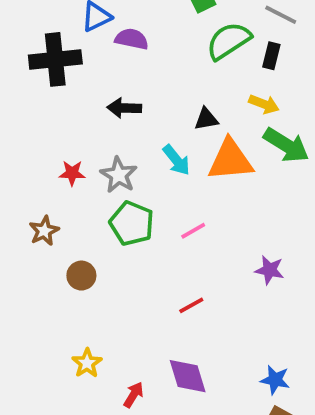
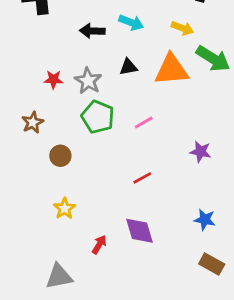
yellow arrow: (264, 104) -> (182, 28), moved
black triangle: (206, 119) -> (128, 67), moved
cyan arrow: (176, 160) -> (131, 23), moved, turned -30
yellow star: (87, 363) -> (65, 208), moved
blue star: (275, 380) -> (205, 220), moved

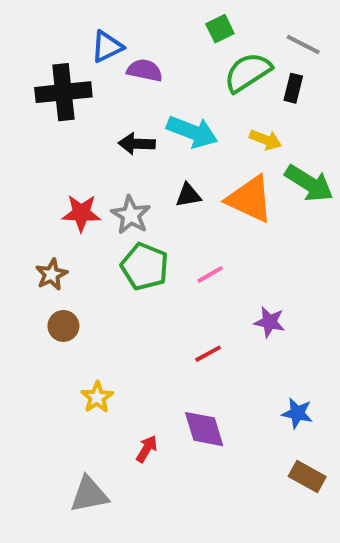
cyan arrow: (131, 23) -> (192, 132), size x1.4
orange triangle: (171, 70) -> (250, 199), turned 30
red star: (53, 79) -> (81, 213), size x1.4
purple star: (201, 152) -> (270, 322), moved
brown circle: (60, 156) -> (63, 326), moved

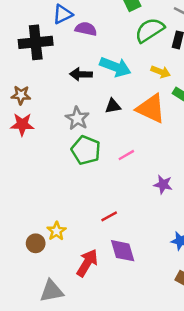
red star: (81, 213) -> (22, 124), moved
brown star: (52, 274) -> (21, 95), moved, turned 30
brown circle: (63, 326) -> (36, 243), moved
red line: (208, 354) -> (109, 216), moved
red arrow: (147, 449) -> (87, 263), size x1.6

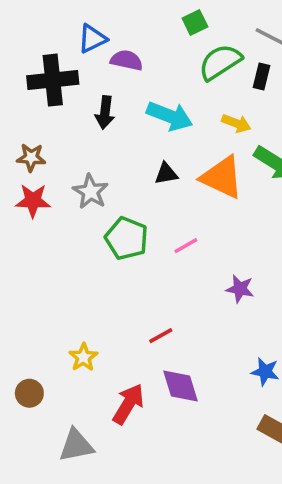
black arrow: (81, 74) -> (105, 112), moved, turned -85
gray star: (77, 118) -> (91, 192), moved
brown circle: (36, 243) -> (29, 393), moved

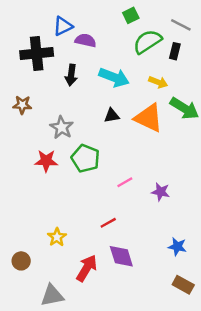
red star: (33, 201) -> (46, 161), moved
pink line: (186, 246) -> (125, 182), moved

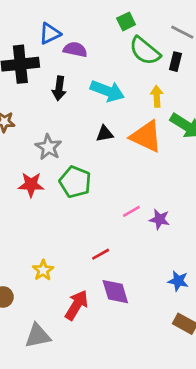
green semicircle: (147, 42) -> (145, 51), turned -108
yellow arrow: (158, 82) -> (157, 96), turned -114
pink line: (125, 182) -> (131, 211), moved

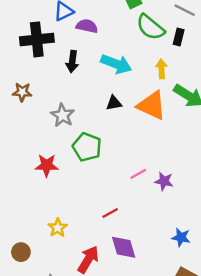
red star: (31, 185) -> (47, 165), moved

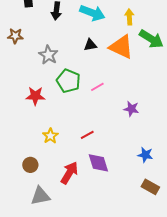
pink line: (138, 174) -> (97, 87), moved
yellow star: (58, 228) -> (50, 136), moved
brown circle: (21, 252) -> (30, 165), moved

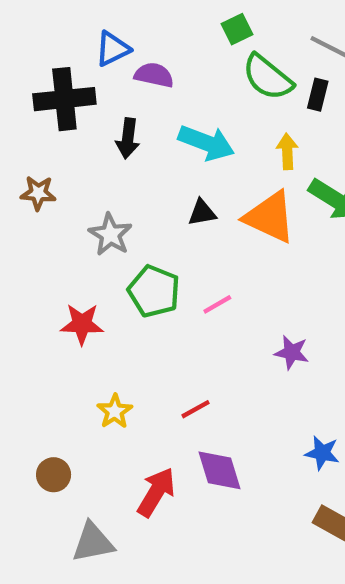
brown circle: (30, 165) -> (54, 475), moved

